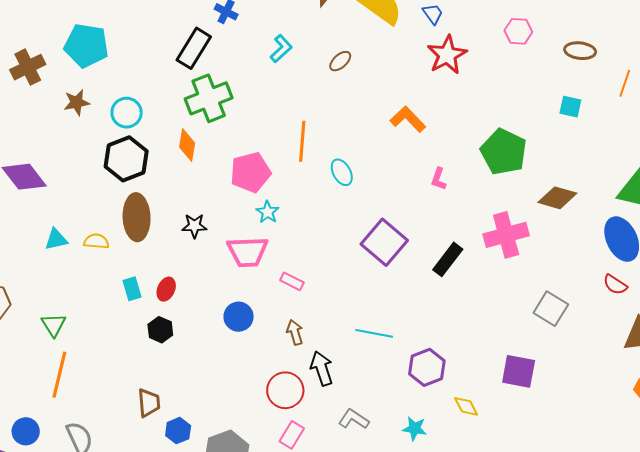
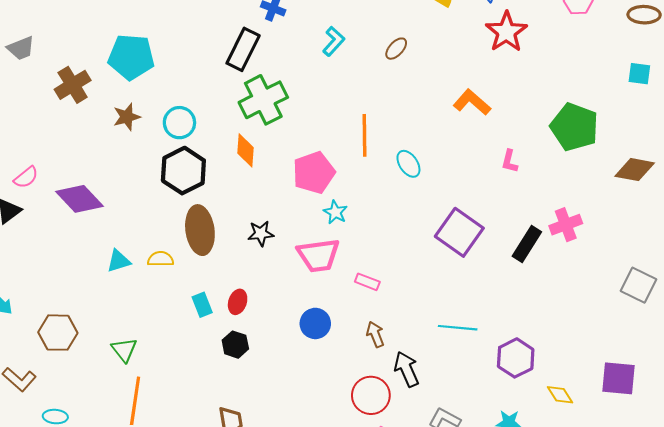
pink cross: (506, 235) -> (566, 225), moved, size x0.7
purple square: (519, 371) -> (618, 378), moved

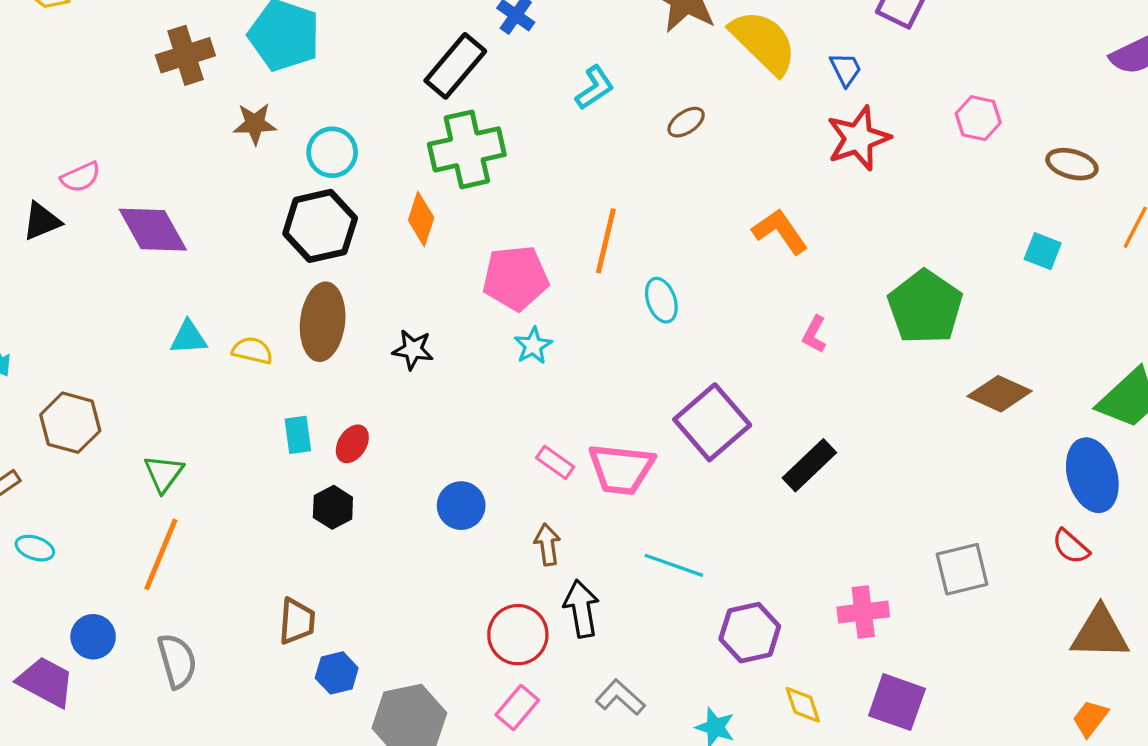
pink cross: (566, 225) -> (863, 612), moved
pink trapezoid: (318, 255) -> (621, 469), moved
gray square: (638, 285) -> (962, 569), turned 36

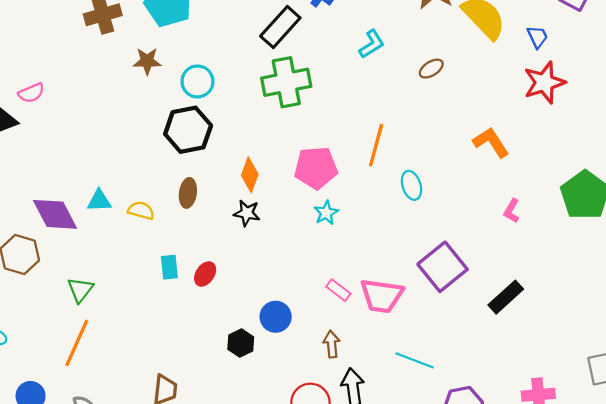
orange diamond: (421, 219) -> (250, 175), moved
purple diamond: (153, 230) -> (55, 214), moved
brown ellipse: (323, 322) -> (188, 193), size x0.6
black hexagon: (333, 507) -> (241, 343), moved

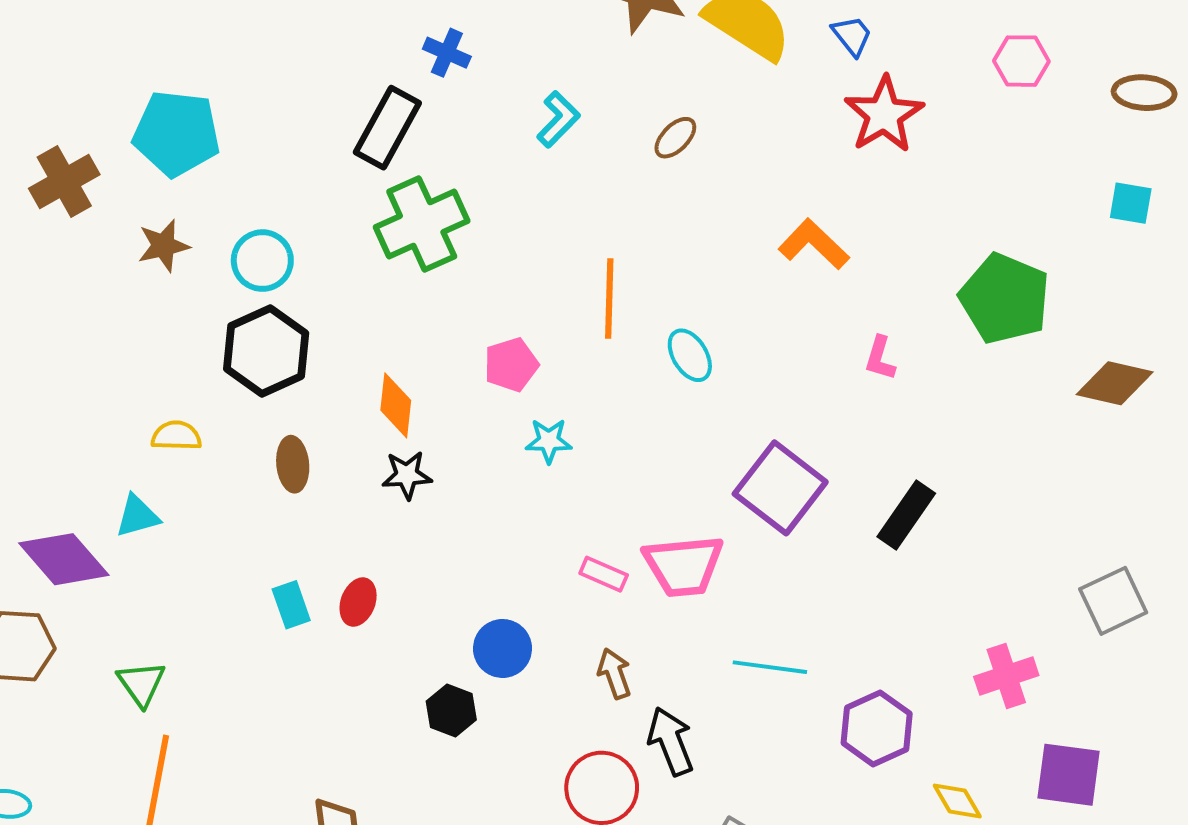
pink pentagon: (316, 168) -> (511, 365), size x0.7
yellow semicircle: (141, 210) -> (176, 436), moved
cyan star: (326, 213) -> (549, 441), turned -30

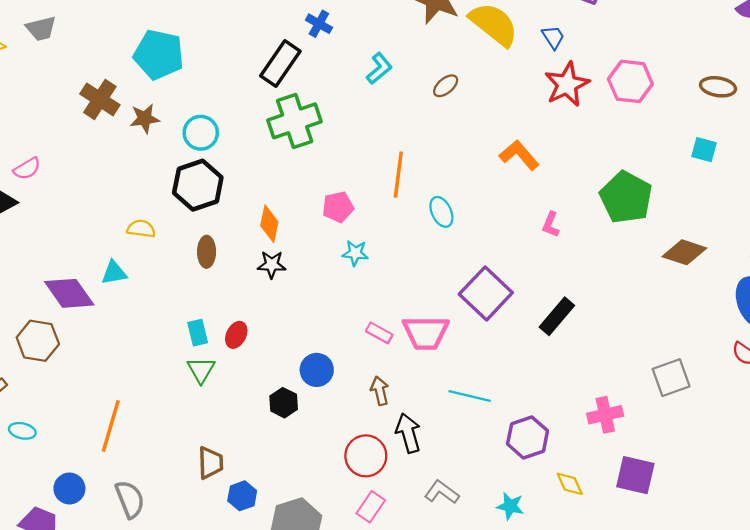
pink hexagon: (1021, 61) -> (630, 81), moved, size x1.4
brown cross: (64, 181) -> (100, 99), moved, turned -33
green triangle: (141, 684) -> (201, 370), moved

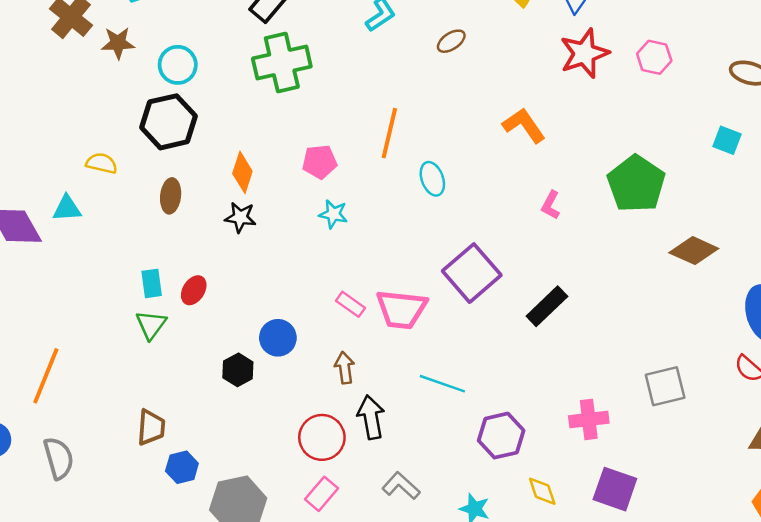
pink hexagon: (630, 81) -> (654, 57), size x0.7

